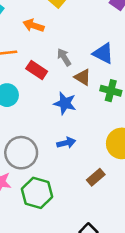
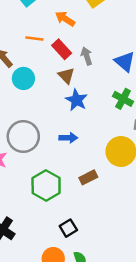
red rectangle: (37, 70) -> (62, 49), moved
brown triangle: (83, 77) -> (66, 76), moved
green hexagon: (37, 193) -> (46, 186), moved

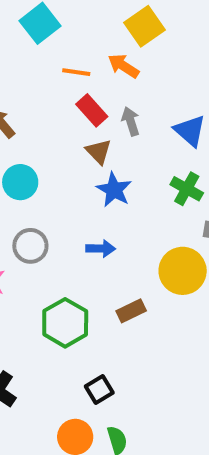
orange arrow: (65, 19) -> (123, 66), moved
orange line: (34, 38) -> (76, 72), moved
cyan circle: (23, 78) -> (20, 182), moved
gray circle: (23, 136) -> (30, 246), size x0.7

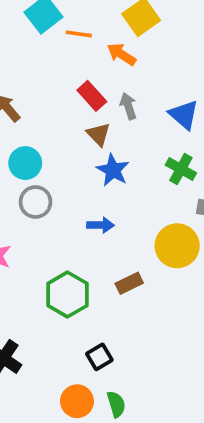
orange line: (76, 72) -> (79, 34), moved
gray circle: (30, 246) -> (35, 202), moved

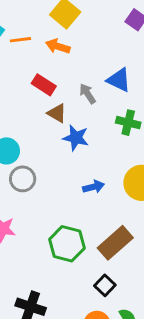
gray arrow: (128, 106) -> (88, 94), moved
blue arrow: (101, 225) -> (94, 187), moved
brown rectangle: (129, 283) -> (115, 243), moved, size x1.6

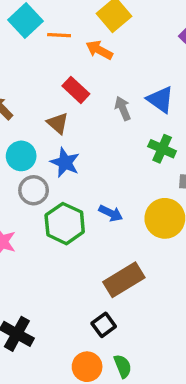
brown triangle: (57, 113) -> (58, 123), moved
blue star: (76, 138) -> (65, 162), moved
blue arrow: (94, 187) -> (111, 213), turned 30
green hexagon: (67, 244) -> (65, 224), moved

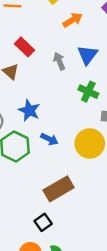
orange arrow: (99, 50) -> (73, 20), moved, turned 120
blue triangle: (160, 100) -> (87, 55), turned 30
blue star: (65, 162) -> (29, 110), moved

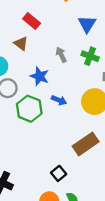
gray arrow: (59, 61) -> (61, 55), moved
brown rectangle: (59, 189) -> (86, 144), moved

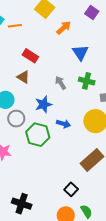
blue star: (40, 76) -> (43, 104), turned -30

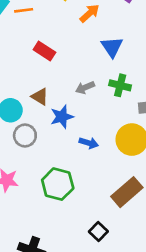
brown triangle: (23, 77) -> (40, 97), moved
gray arrow: (61, 83) -> (85, 88), turned -80
green hexagon: (38, 135) -> (58, 184), moved

